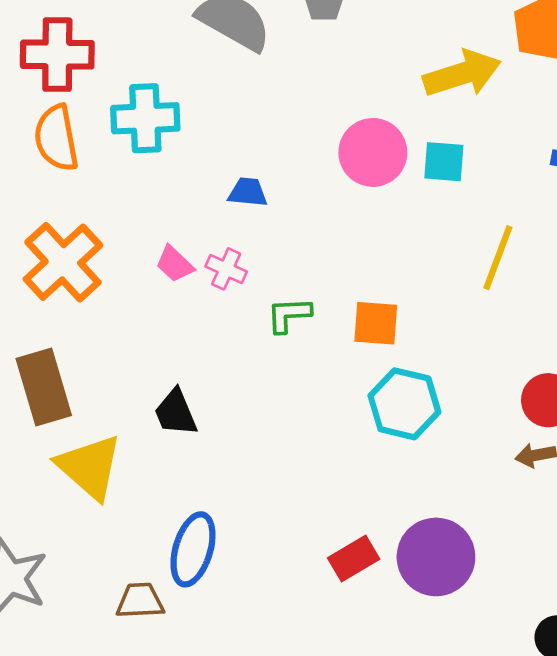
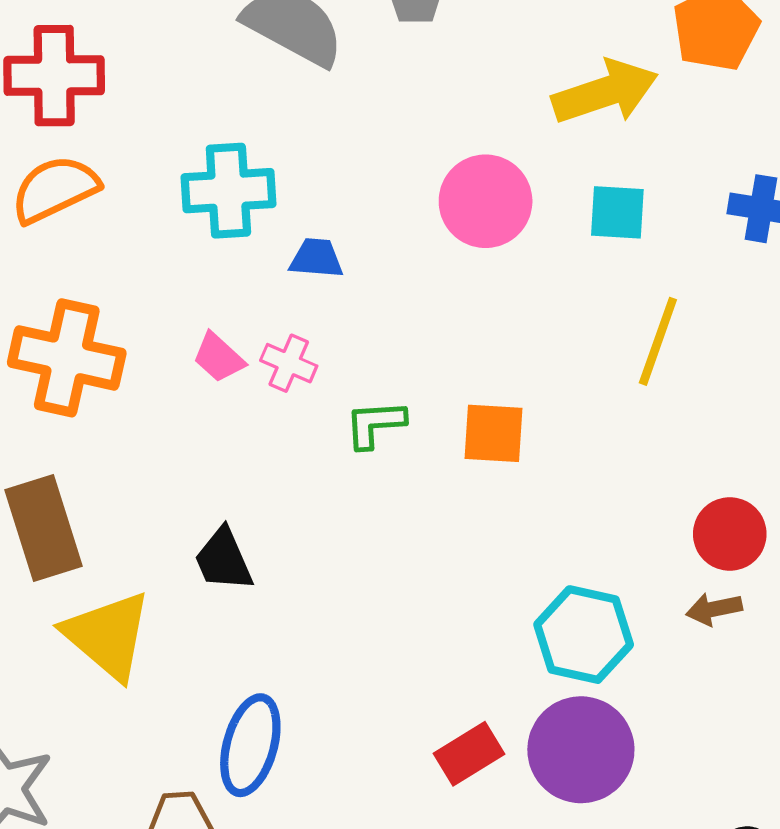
cyan cross: (145, 118) -> (228, 191), moved
orange semicircle: (56, 138) -> (55, 189), turned 76
cyan square: (444, 162) -> (617, 212), moved
orange cross: (63, 262) -> (67, 358), turned -34
cyan hexagon: (404, 404) -> (584, 635), moved

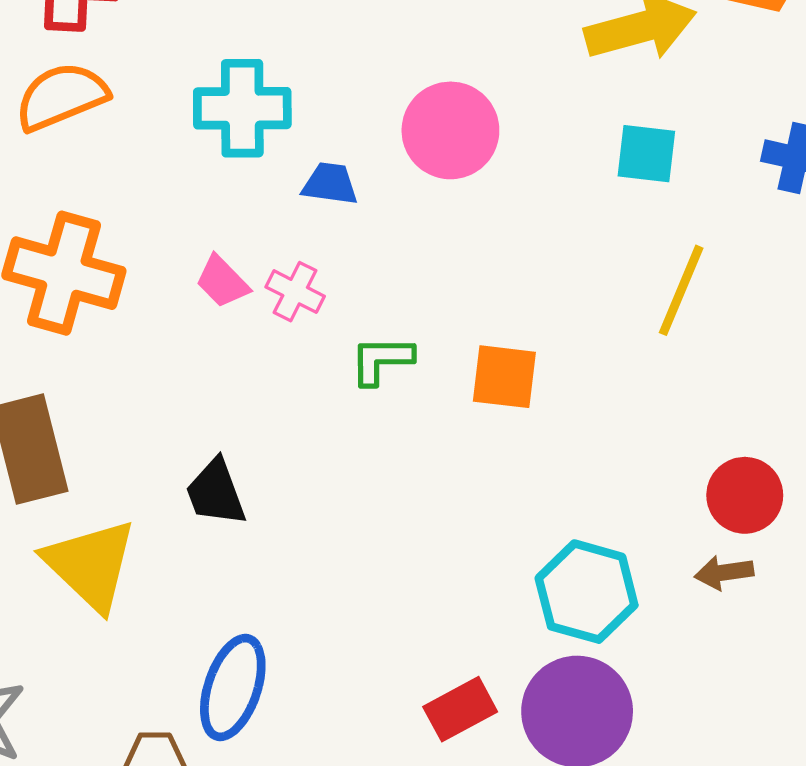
pink circle: (486, 201) -> (450, 130), moved

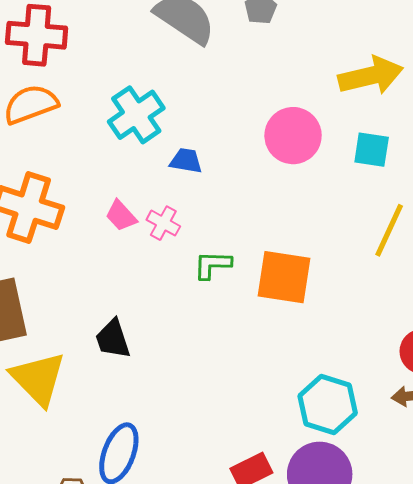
cyan cross: (242, 108) -> (136, 115), turned -36
pink circle: (450, 130) -> (293, 136), moved
orange square: (504, 377) -> (284, 277), size x1.4

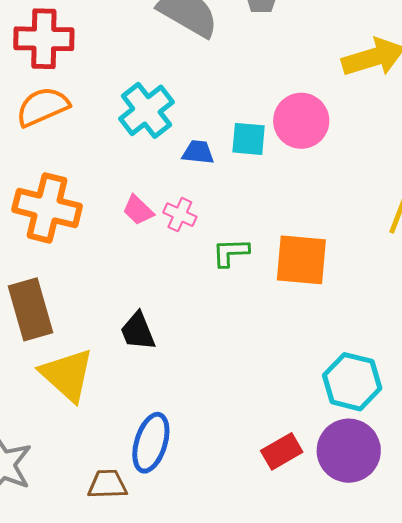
cyan square: (372, 150) -> (249, 139), moved

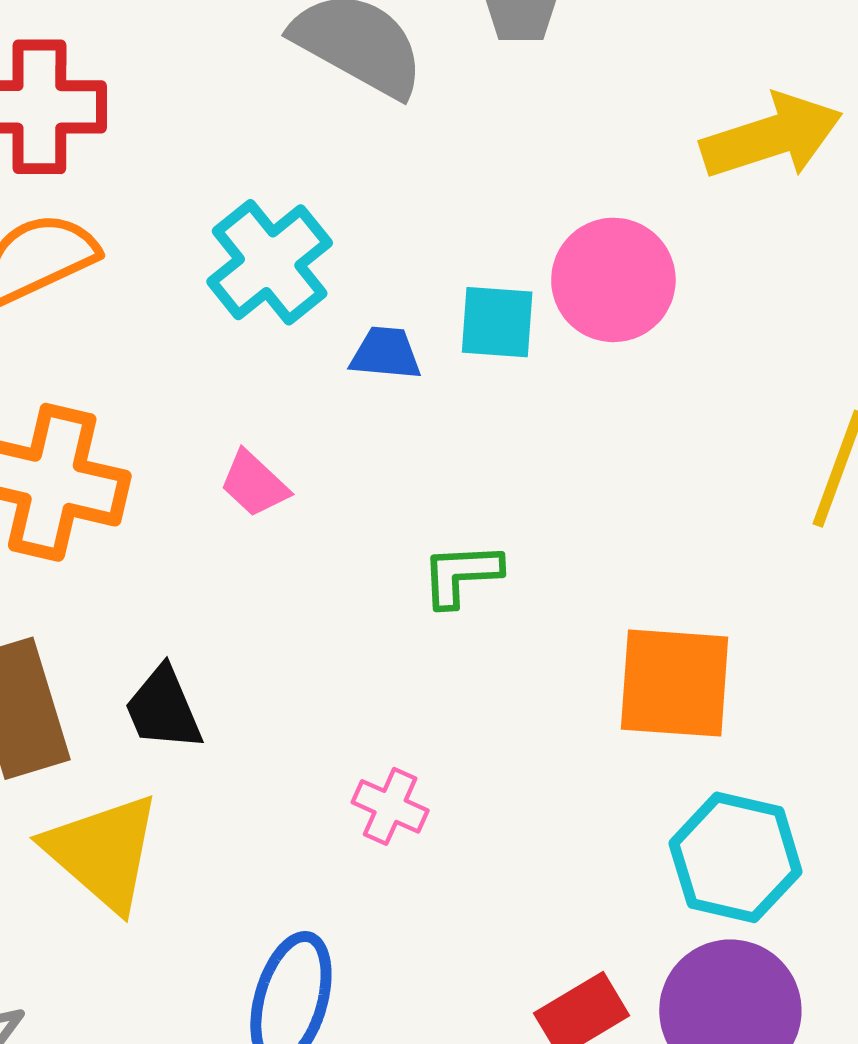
pink cross: (180, 215) -> (390, 806), moved
orange square: (301, 260) -> (675, 683), moved
black trapezoid: (138, 331) -> (163, 709), moved

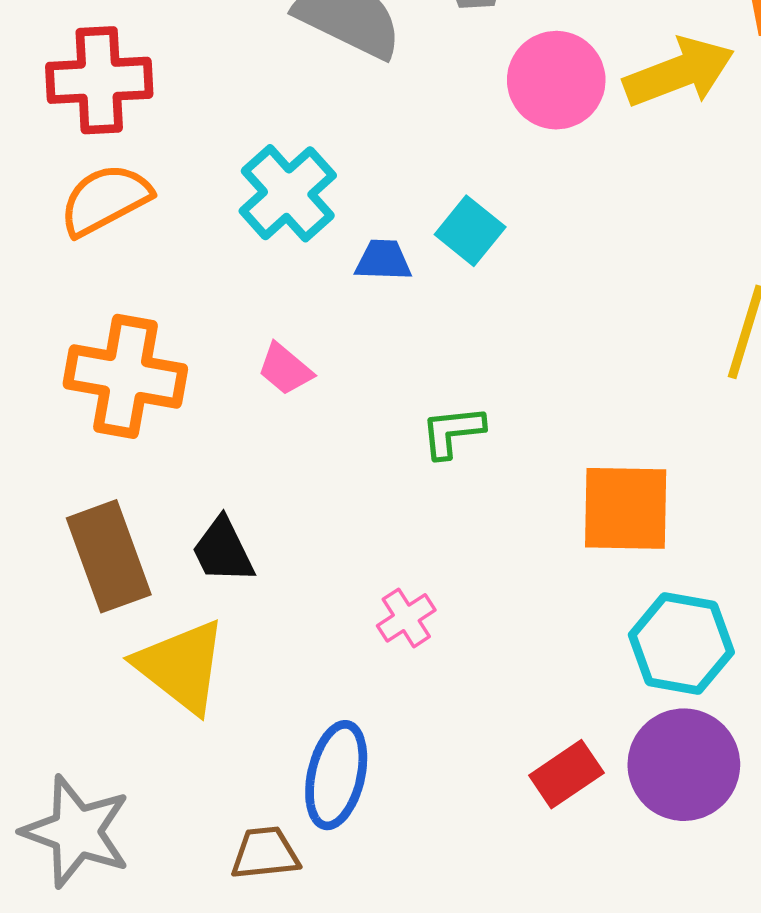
pink circle: (613, 280) -> (556, 80), moved
cyan square: (497, 322) -> (470, 231), turned 38
pink cross: (390, 806) -> (406, 618), turned 36

